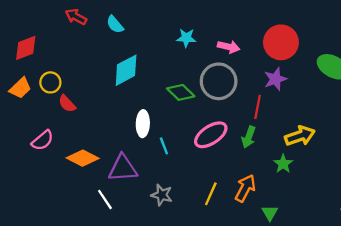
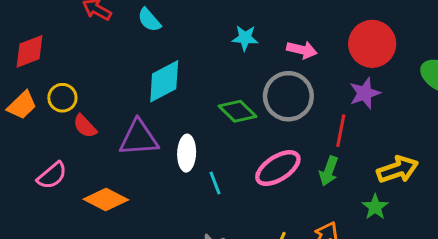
purple triangle: (123, 168) -> (139, 138), moved

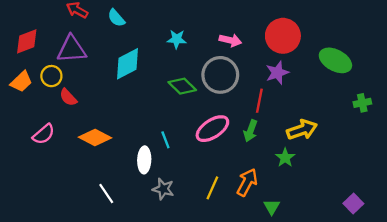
cyan star: (245, 38) -> (177, 39), moved
purple triangle: (139, 138) -> (72, 49), moved
white ellipse: (187, 153) -> (144, 160), moved
orange diamond: (106, 199) -> (95, 138), moved

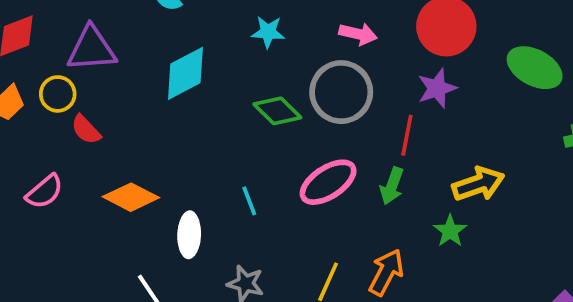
white ellipse: (144, 160) -> (189, 235), moved

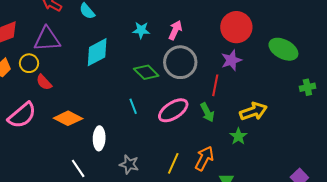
pink arrow: (358, 34) -> (175, 30), moved, turned -78
green arrow: (392, 186) -> (207, 112), turned -48
pink semicircle: (45, 192) -> (22, 115), size x1.4
cyan line: (249, 201) -> (133, 106), moved

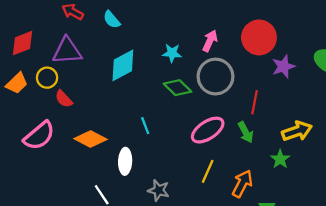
red circle: (236, 27) -> (259, 37), moved
cyan star: (141, 30) -> (172, 53), moved
purple star: (231, 60) -> (284, 66), moved
cyan line: (133, 106) -> (145, 126), moved
yellow line: (173, 163) -> (208, 171), moved

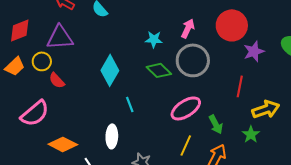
cyan diamond: (123, 65) -> (110, 70), moved, turned -32
red line: (255, 102) -> (240, 86), moved
green arrow: (246, 132) -> (216, 124), moved
orange diamond: (91, 139) -> (63, 144), moved

